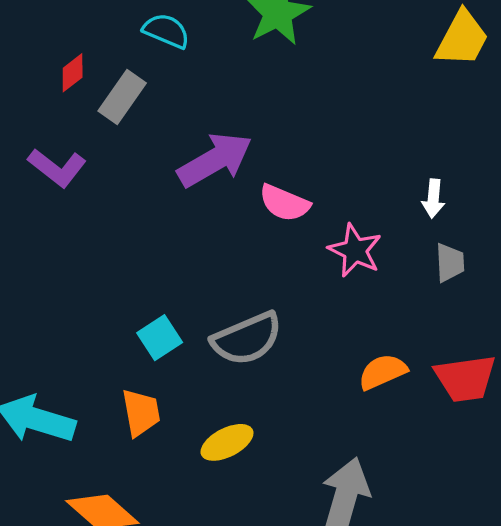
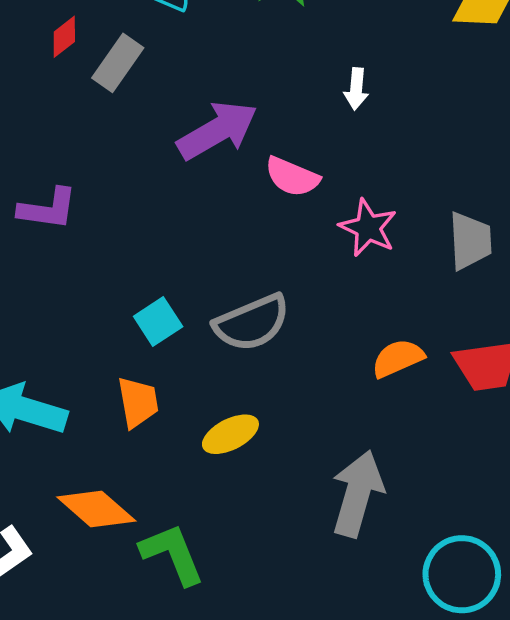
purple L-shape: (57, 168) -> (48, 209), moved, turned -30
white arrow: (433, 199) -> (356, 89), moved
gray trapezoid: (450, 263) -> (470, 241), size x1.4

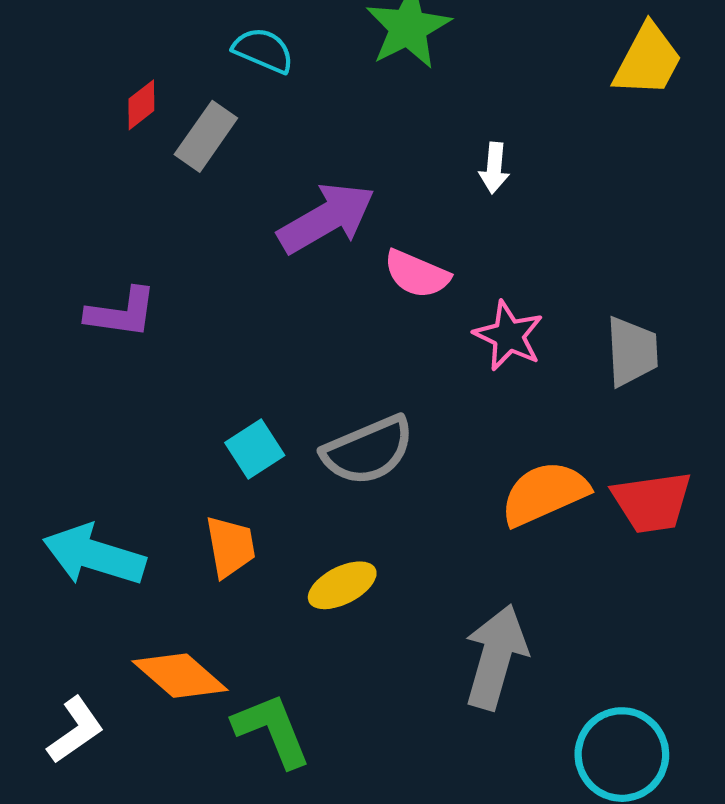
orange semicircle: (398, 358) -> (544, 493), size x1.4

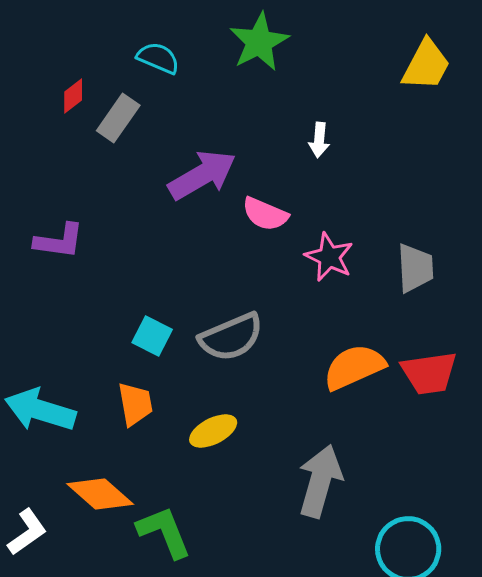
cyan square: (255, 449) -> (152, 336), turned -30

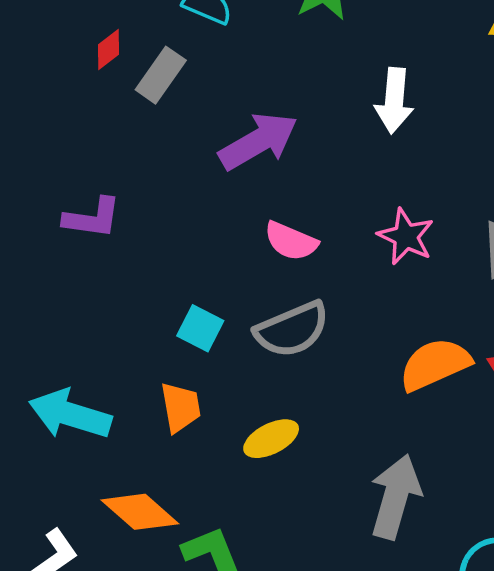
white arrow: (319, 140) -> (394, 101), size x1.6
pink semicircle: (265, 214) -> (291, 241), moved

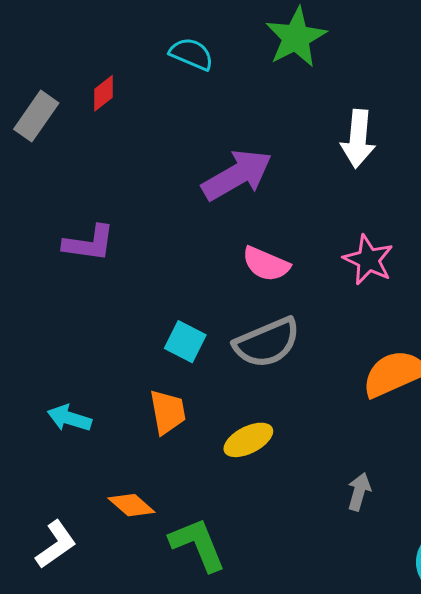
gray rectangle: (161, 75) -> (36, 116), moved
cyan arrow: (70, 414) -> (69, 418), size x0.6
gray arrow: (395, 497) -> (359, 492), size x0.5
orange diamond: (140, 512) -> (131, 505), size x0.7

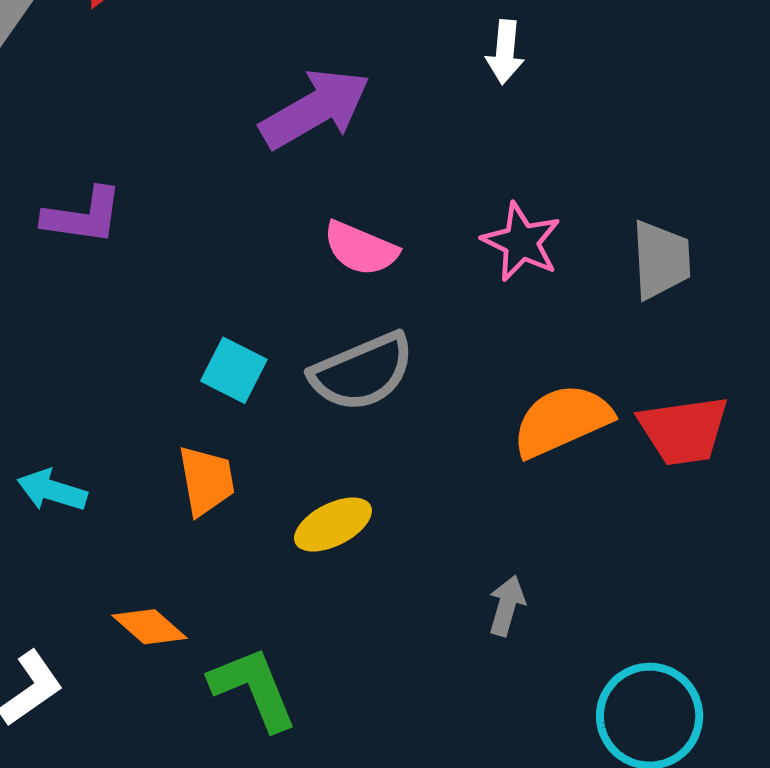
white arrow: (358, 139) -> (505, 52), size x0.7

